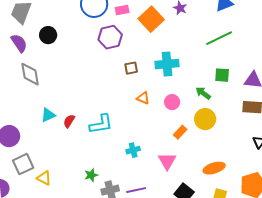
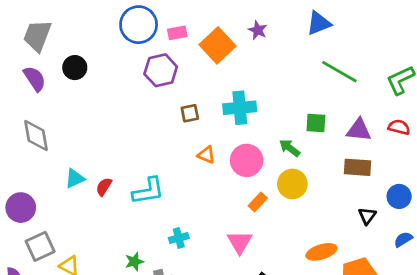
green line: (219, 38) -> (339, 72), moved, turned 56
gray diamond: (30, 74) -> (36, 135), moved
pink circle: (172, 102) -> (247, 160), size x1.5
cyan cross: (133, 150) -> (179, 238), moved
orange ellipse: (214, 168) -> (321, 252), moved

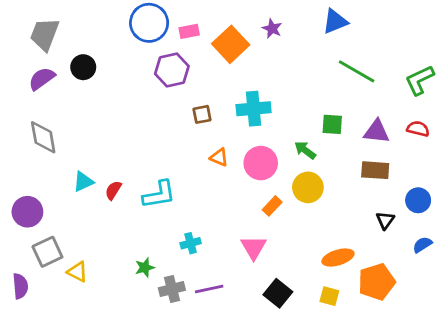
purple semicircle: (35, 79) -> (42, 79), turned -92

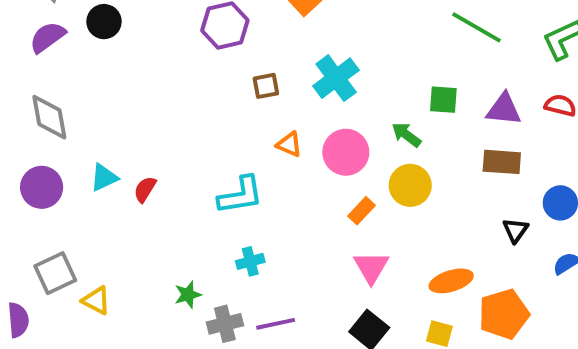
cyan cross: (254, 109) -> (336, 78), turned -32
cyan L-shape: (159, 195) -> (241, 195), moved
purple circle: (27, 212) -> (42, 187), moved
pink triangle: (254, 247) -> (371, 267), moved

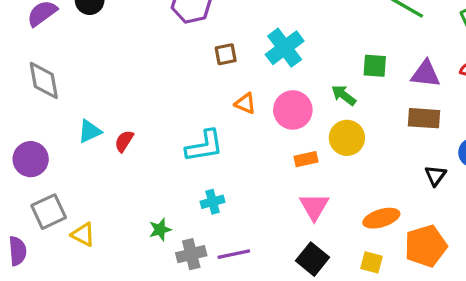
purple circle: (42, 187) -> (31, 159), moved
orange rectangle: (361, 211) -> (306, 159), turned 35

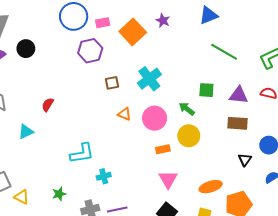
red semicircle: (124, 141) -> (48, 105), moved
cyan L-shape: (204, 146) -> (82, 153), moved
green star: (160, 230) -> (59, 194), moved

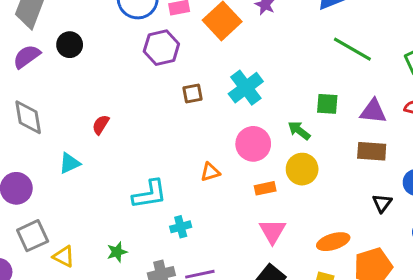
orange triangle: (124, 114) -> (210, 172), moved, turned -40

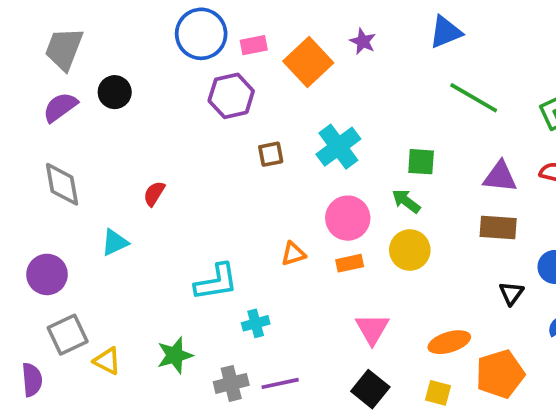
green square: (327, 104) -> (421, 162), moved
orange rectangle: (265, 188) -> (350, 263), moved
green star: (117, 252) -> (175, 355), size x1.4

